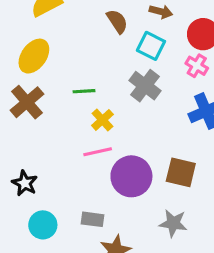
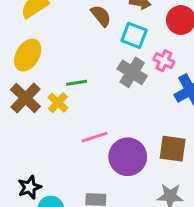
pink cross: (197, 66) -> (164, 61), moved
yellow cross: (102, 120) -> (58, 103), moved
black star: (25, 183) -> (30, 187), moved, turned 30

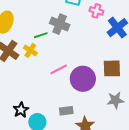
gray cross: (132, 72) -> (60, 24), moved

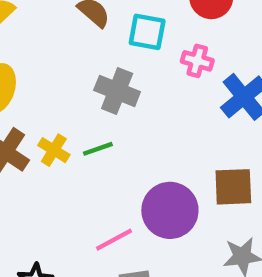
green line: (41, 35) -> (98, 149), moved
pink line: (59, 69) -> (114, 240), moved

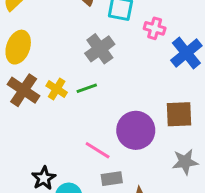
gray cross: (117, 91) -> (100, 49), turned 32
pink line: (114, 240) -> (98, 150), turned 60

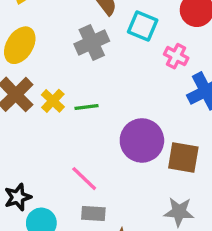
gray cross: (100, 49) -> (92, 42), moved
purple circle: (136, 130) -> (142, 140), moved

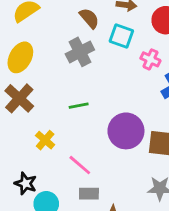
yellow cross: (53, 101) -> (45, 140), moved
black star: (18, 197) -> (26, 183), turned -30

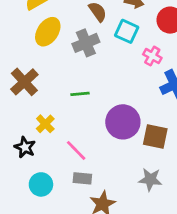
yellow ellipse: (20, 57) -> (48, 32), moved
black star: (26, 183) -> (25, 147), moved

